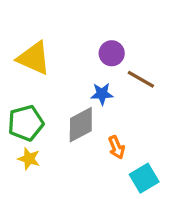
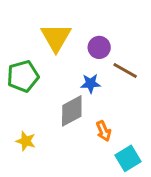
yellow triangle: (34, 58) -> (56, 37), moved, turned 36
green pentagon: (26, 123) -> (23, 76), moved

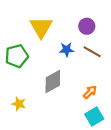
purple circle: (99, 47) -> (87, 26), moved
blue star: (91, 83) -> (67, 50), moved
orange arrow: (103, 131) -> (90, 92), moved, turned -112

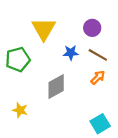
orange arrow: (90, 92) -> (98, 77), moved

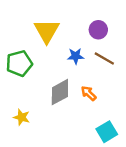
orange arrow: (98, 77) -> (89, 93), moved, turned -91

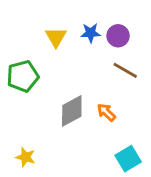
yellow triangle: (47, 31) -> (56, 37), size x0.7
blue star: (76, 56) -> (91, 33), moved
yellow star: (22, 117) -> (26, 157), moved

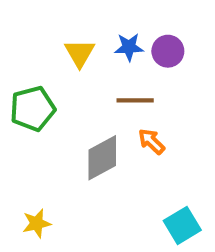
brown line: (125, 70) -> (135, 100), moved, turned -30
orange arrow: (106, 112) -> (151, 141), moved
yellow star: (26, 157) -> (37, 223), turned -30

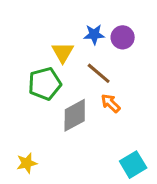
yellow triangle: (80, 53) -> (63, 52), moved
brown line: (135, 100) -> (99, 73), turned 40
green pentagon: (33, 109) -> (45, 84), moved

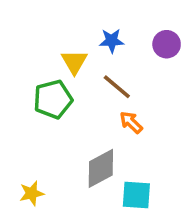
purple circle: (123, 37) -> (167, 44), moved
gray diamond: (75, 115) -> (101, 168), moved
cyan square: (133, 165) -> (136, 195), moved, turned 35

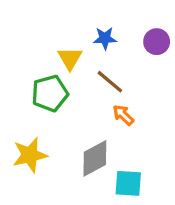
yellow star: (32, 193) -> (30, 155), moved, size x1.5

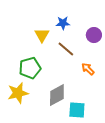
purple circle: (157, 42) -> (94, 35), moved
green pentagon: (50, 93) -> (30, 68), moved
orange arrow: (123, 115) -> (88, 69), moved

